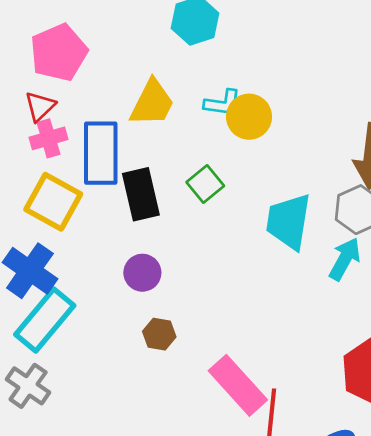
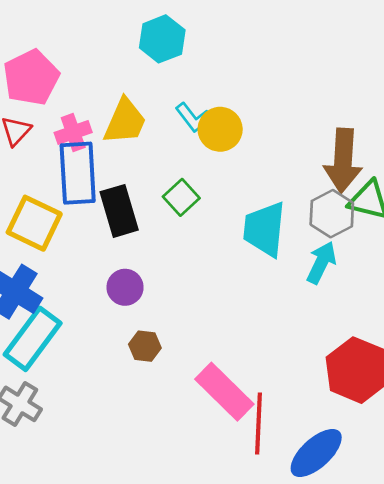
cyan L-shape: (223, 103) -> (194, 118), turned 48
pink cross: (48, 138) -> (73, 132), moved

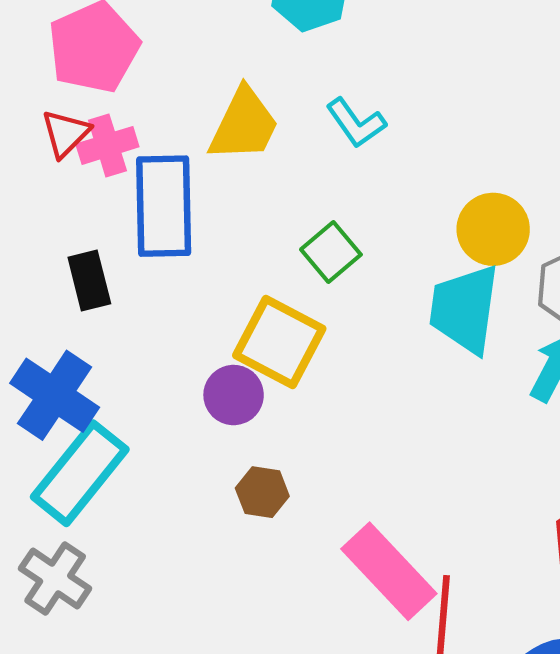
yellow circle: (220, 129) -> (493, 229), moved
pink cross: (73, 132) -> (107, 145), moved
black rectangle: (119, 211) -> (89, 281), moved, size x0.7
yellow square: (34, 223) -> (279, 342), moved

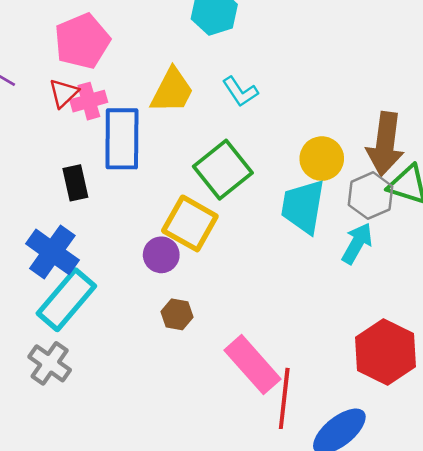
green square: (331, 252) -> (223, 170), size x1.6

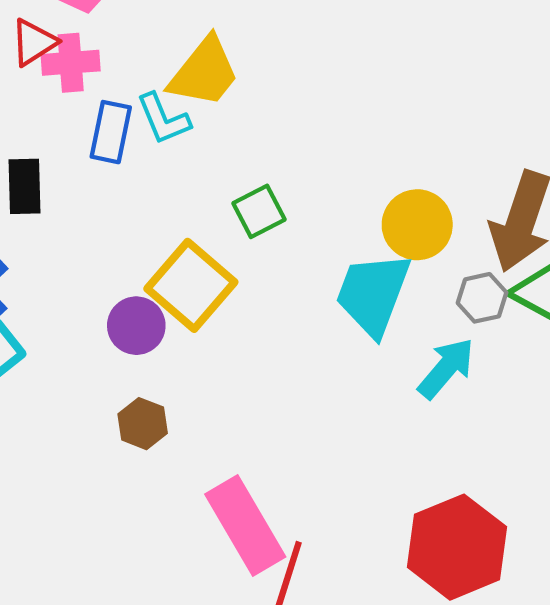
cyan L-shape: (240, 92) -> (163, 119), moved
blue rectangle: (122, 139) -> (111, 132), size x0.6
green square: (223, 170) -> (259, 211), size x0.6
gray hexagon: (371, 196) -> (482, 298), size x0.7

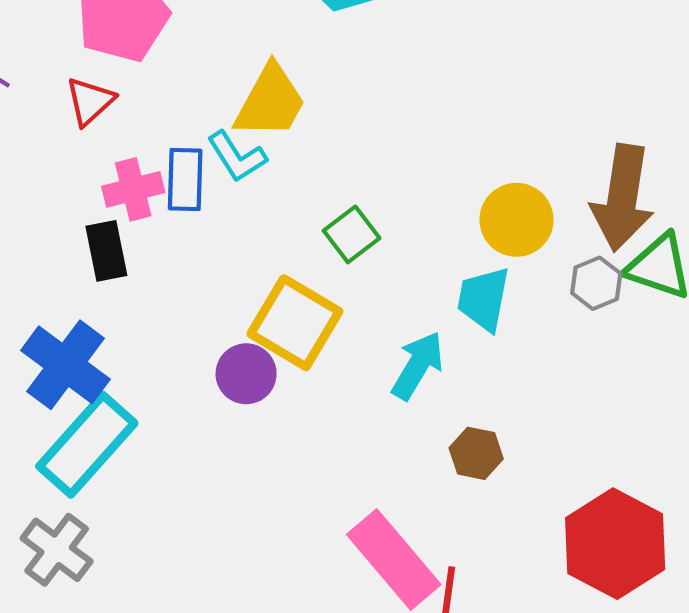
pink cross: (71, 63) -> (133, 189), moved
cyan trapezoid: (373, 294) -> (483, 299), size x0.7
cyan arrow: (446, 368) -> (418, 366), moved
brown hexagon: (143, 424) -> (476, 453), moved

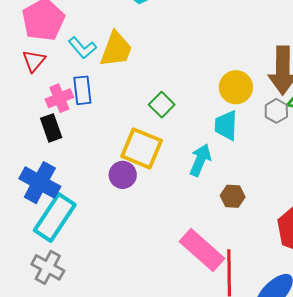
cyan L-shape: (237, 157) -> (82, 48), moved

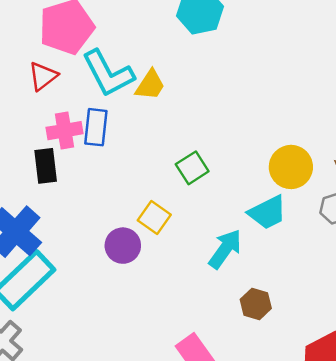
cyan L-shape: (82, 48) -> (108, 73), size x1.5
yellow trapezoid: (116, 49) -> (150, 85), size x0.7
cyan trapezoid: (226, 125) -> (268, 212), turned -132
yellow square: (142, 148) -> (154, 218), size x0.6

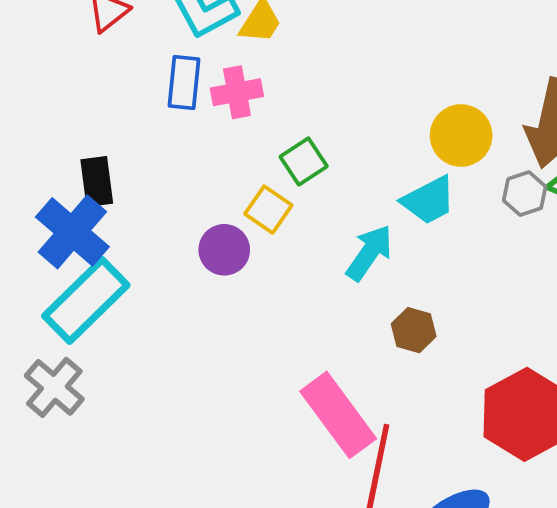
pink cross: (65, 131) -> (237, 92), moved
black rectangle: (46, 166) -> (97, 181), moved
green square: (192, 168) -> (304, 161), moved

